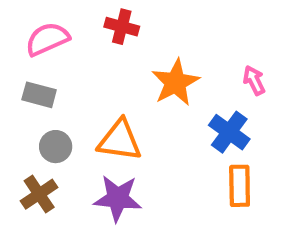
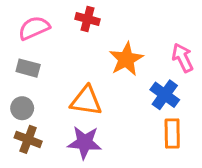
pink arrow: (254, 80) -> (183, 58), size x1.4
gray circle: (56, 147) -> (22, 108), moved
brown cross: (39, 194) -> (28, 139), turned -35

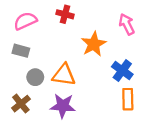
pink arrow: (183, 58) -> (127, 24), moved
gray circle: (22, 108) -> (35, 77), moved
brown cross: (28, 139) -> (21, 104), turned 30

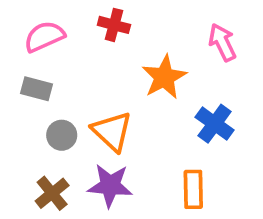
orange triangle: (64, 75) -> (112, 131), turned 35
orange rectangle: (128, 99) -> (193, 189), moved
brown cross: (21, 104) -> (52, 193), moved

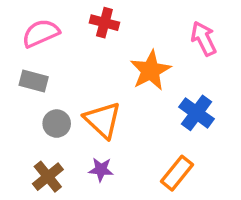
purple star: (110, 186) -> (101, 170), size x0.6
orange rectangle: (193, 189) -> (177, 173), turned 40

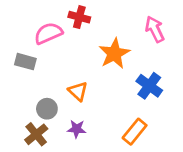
pink semicircle: (41, 33) -> (48, 33), moved
orange triangle: (103, 120) -> (78, 91), size x0.7
gray circle: (57, 124) -> (47, 109), moved

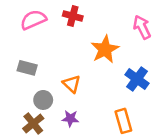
pink semicircle: (48, 33) -> (33, 20), moved
gray rectangle: (25, 62) -> (27, 68), moved
orange rectangle: (135, 132) -> (123, 121), turned -55

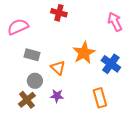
pink semicircle: (33, 20) -> (18, 27), moved
orange star: (105, 49) -> (84, 53), moved
gray rectangle: (27, 68) -> (32, 55), moved

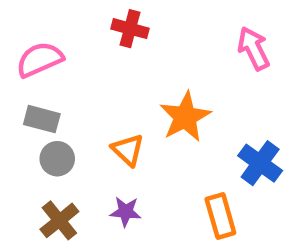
gray rectangle: (32, 55) -> (42, 119), moved
blue cross: (111, 64) -> (260, 163), moved
gray circle: (35, 81) -> (57, 159), moved

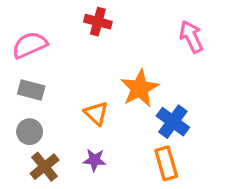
gray circle: (57, 159) -> (30, 132), moved
blue cross: (260, 163) -> (173, 122), moved

